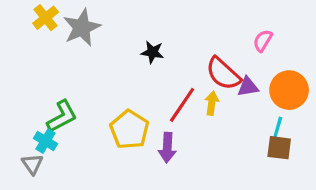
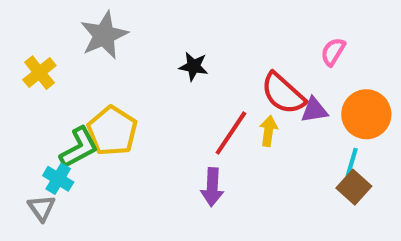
yellow cross: (46, 18) -> (39, 73), moved
yellow pentagon: (129, 130) -> (112, 131), moved
brown square: (279, 148) -> (354, 187), turned 35

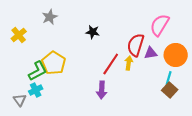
gray star: (104, 35) -> (50, 17), size x0.7
pink semicircle: (333, 52) -> (160, 25), size x1.6
red semicircle: (283, 93) -> (136, 45), turned 65
cyan cross: (58, 179) -> (36, 90), moved, turned 32

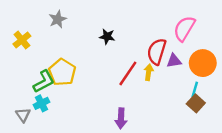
purple arrow: (102, 90) -> (121, 118), moved

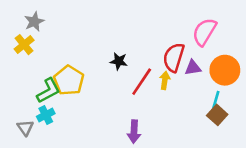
gray star: (58, 19) -> (34, 22), moved
black star: (107, 37) -> (119, 61), moved

